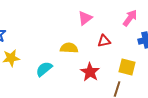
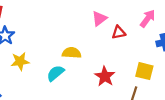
red triangle: (104, 41) -> (119, 32), moved
yellow semicircle: (69, 48) -> (72, 53), moved

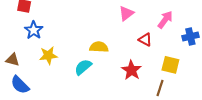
pink arrow: (148, 19) -> (165, 20), moved
red triangle: (119, 32) -> (145, 40), moved, turned 40

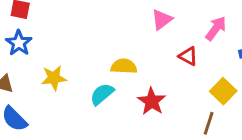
blue star: (34, 30) -> (19, 43), moved
yellow square: (170, 65) -> (223, 91), turned 30
red star: (131, 70) -> (152, 101), moved

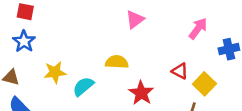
pink triangle: (162, 20) -> (135, 19), moved
red triangle: (188, 56) -> (180, 71), moved
cyan semicircle: (102, 94) -> (83, 86), moved

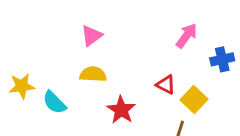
pink triangle: (135, 19) -> (92, 36), moved
cyan semicircle: (83, 86) -> (54, 102), turned -95

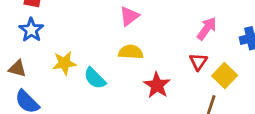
pink arrow: (187, 36) -> (207, 29), moved
red triangle: (166, 85) -> (198, 62), turned 36

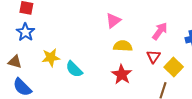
pink triangle: (129, 16) -> (113, 20), moved
yellow semicircle: (131, 52) -> (123, 46), moved

